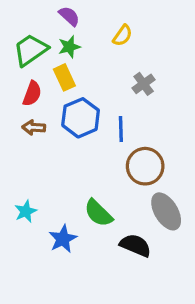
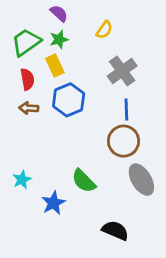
gray cross: (144, 84) -> (122, 71), size x1.5
red semicircle: (32, 94) -> (27, 79), turned -30
blue line: (121, 129) -> (126, 109), moved
black semicircle: (135, 245) -> (115, 230), moved

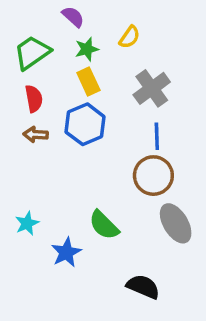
green star: (59, 39) -> (87, 49), moved
yellow rectangle: (55, 66) -> (88, 82), moved

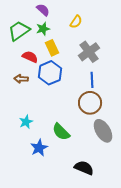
green star: (87, 49) -> (43, 29), moved
red semicircle: (34, 99) -> (30, 57), moved, turned -56
cyan star: (27, 223) -> (26, 122), moved

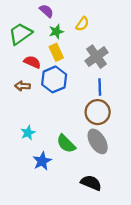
green star: (43, 29) -> (56, 32), moved
gray ellipse: (103, 131) -> (98, 141), moved

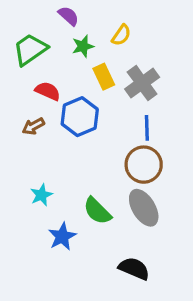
yellow rectangle: (56, 52) -> (104, 77), moved
brown arrow: (23, 86) -> (33, 126), turned -32

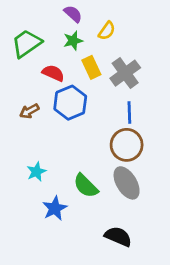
purple semicircle: (69, 16) -> (73, 14), moved
red semicircle: (48, 91) -> (53, 73), moved

